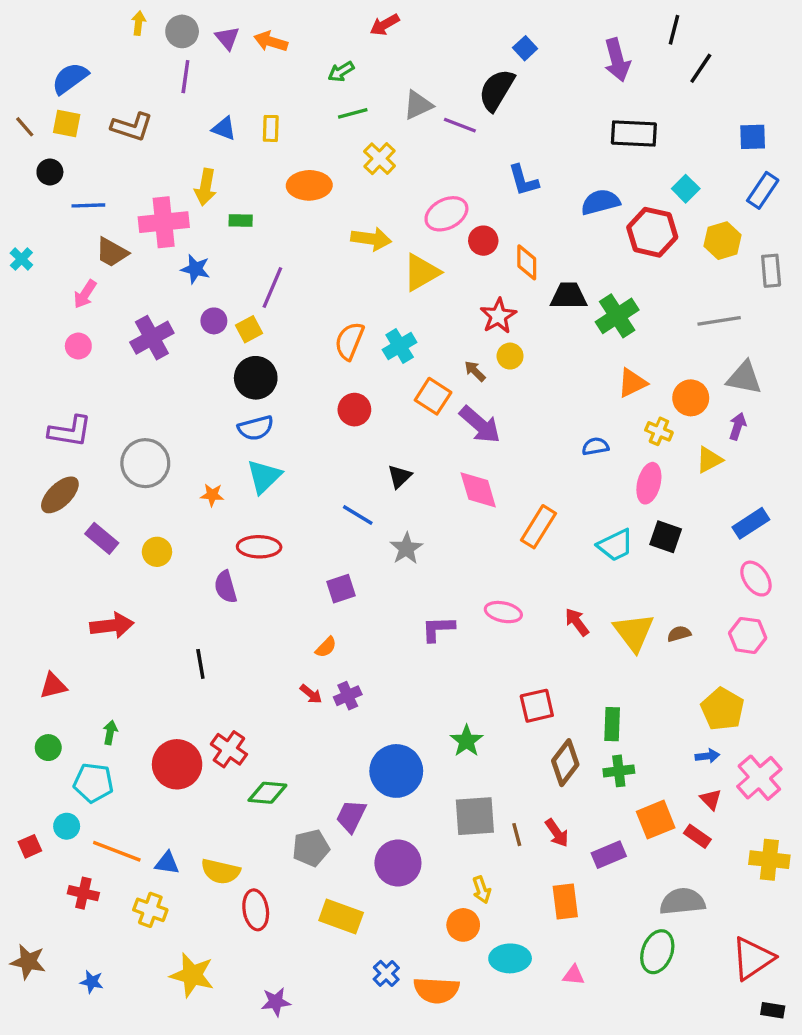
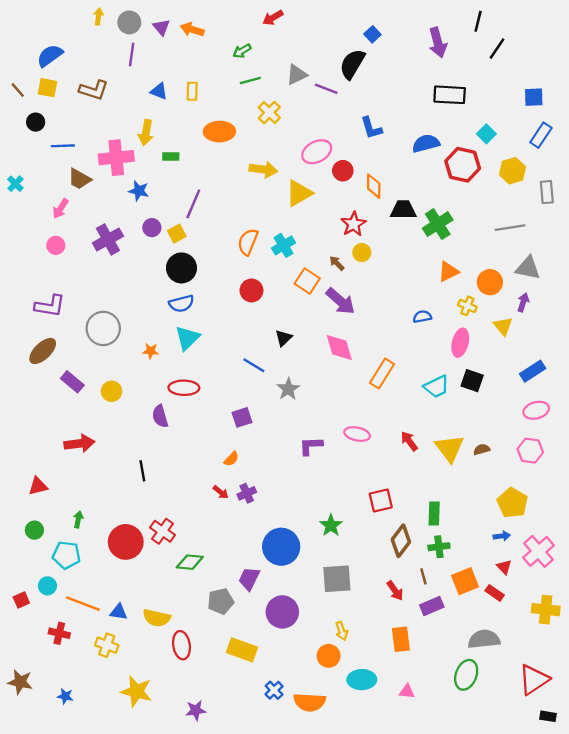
yellow triangle: (709, 460) -> (503, 326), turned -42
pink ellipse: (756, 579) -> (536, 410), turned -70
brown line: (517, 835) -> (423, 576), moved

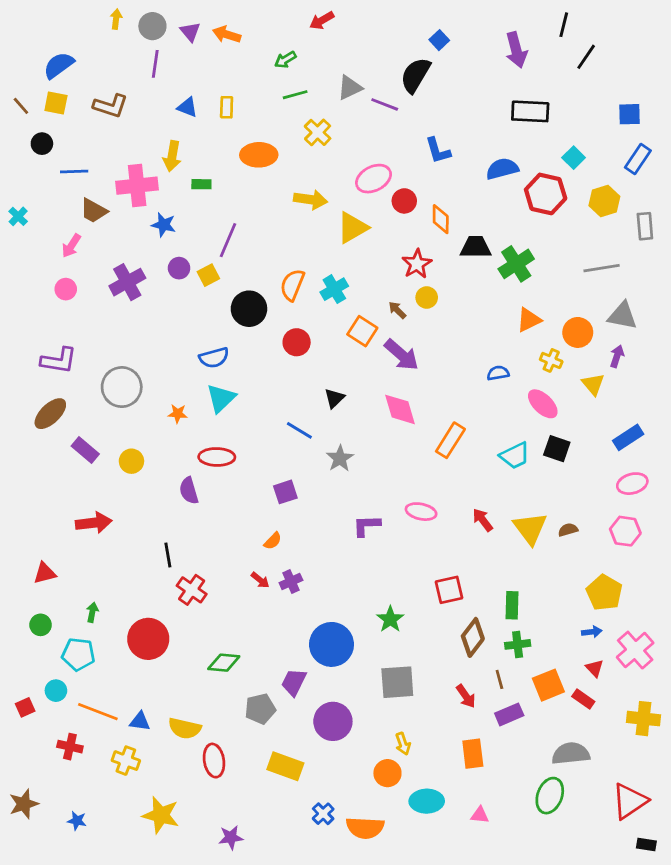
black circle: (181, 268) -> (249, 309), moved
pink ellipse: (460, 343) -> (543, 404), turned -60
red cross: (163, 531) -> (192, 590), moved
brown star: (20, 682) -> (24, 804), turned -30

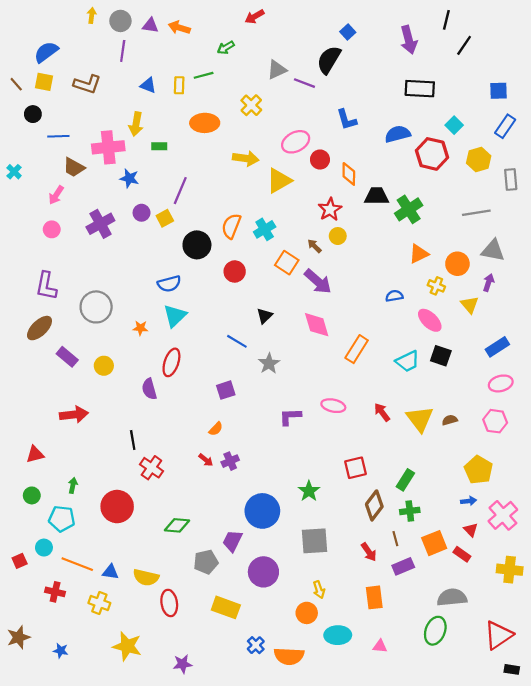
purple triangle: (190, 32) -> (150, 25), turned -42
green line: (295, 95) -> (204, 75), moved
purple L-shape: (59, 360) -> (46, 286), turned 92
red ellipse: (217, 457) -> (171, 362), turned -72
green rectangle: (512, 605) -> (405, 480), turned 30

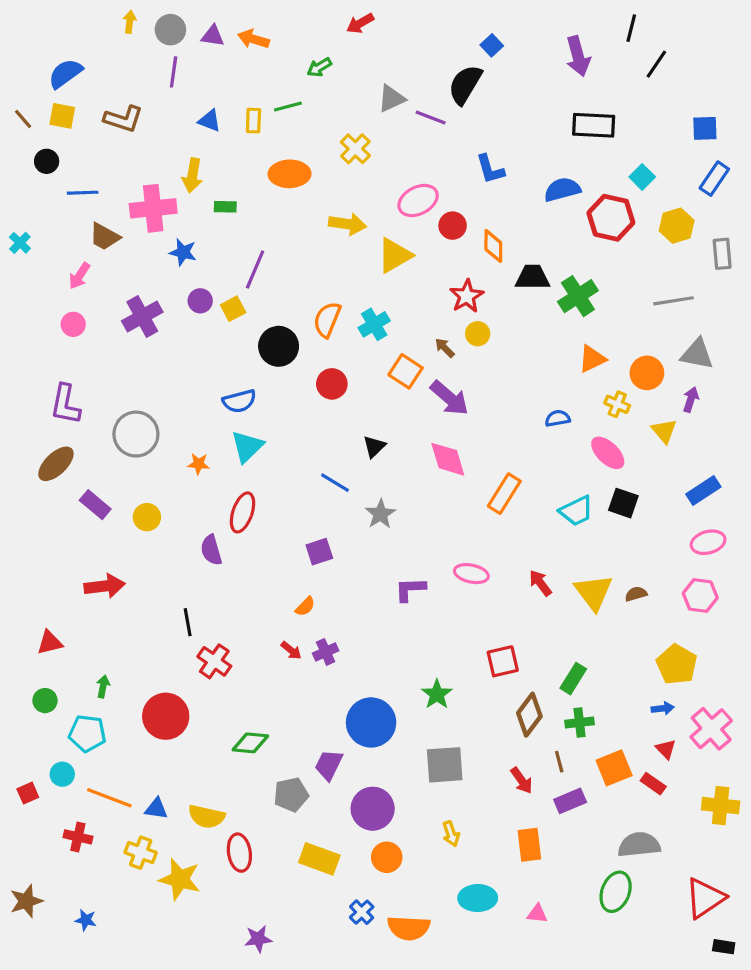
orange circle: (307, 613) -> (387, 857), moved
yellow star: (127, 646) -> (180, 879), moved

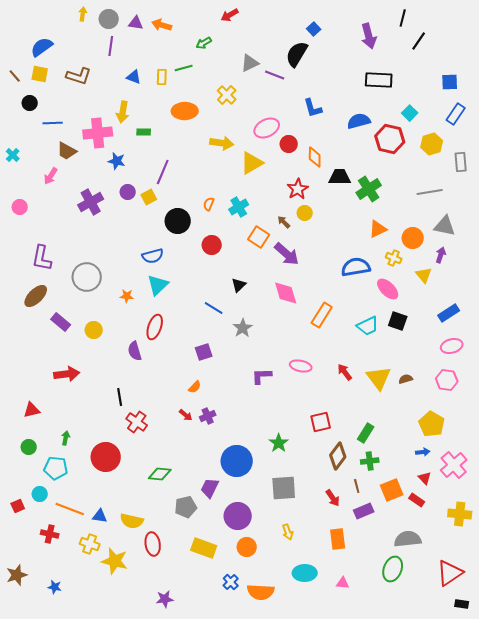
orange semicircle: (327, 320) -> (209, 204), size x0.6
pink circle: (73, 324) -> (20, 207), moved
blue semicircle: (558, 418) -> (356, 267), size x1.8

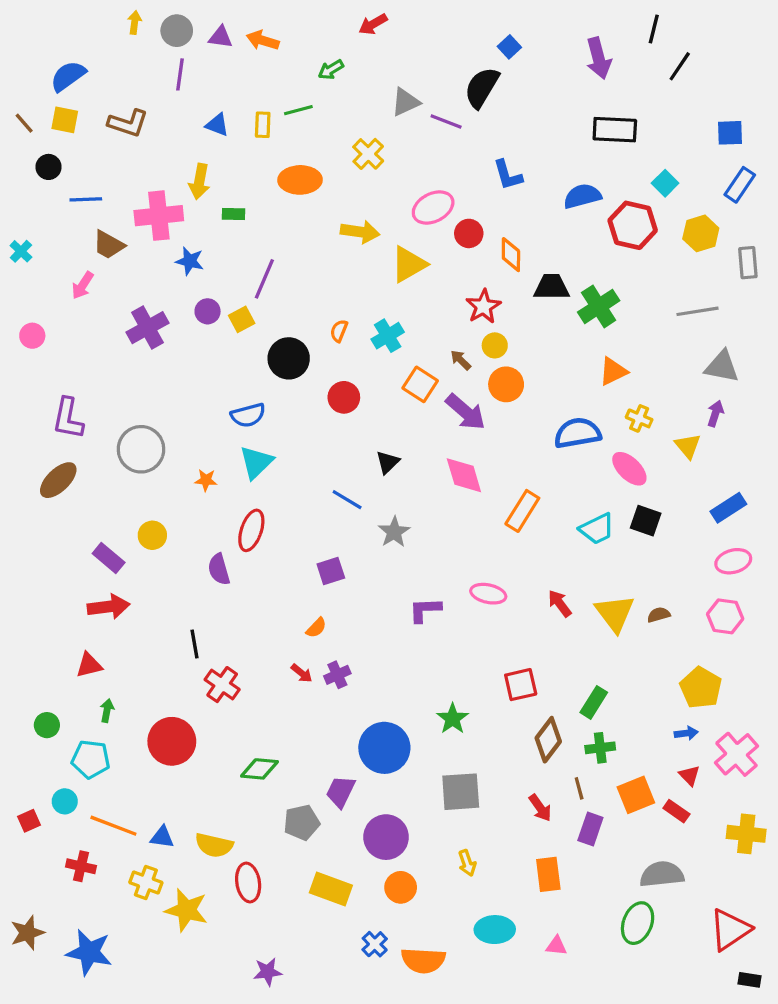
orange circle: (413, 238) -> (506, 384), moved
purple rectangle: (61, 322) -> (109, 558), moved
red triangle: (32, 410) -> (89, 665), moved
purple rectangle: (364, 511) -> (590, 829), turned -48
blue star: (55, 587) -> (89, 952), size x2.0

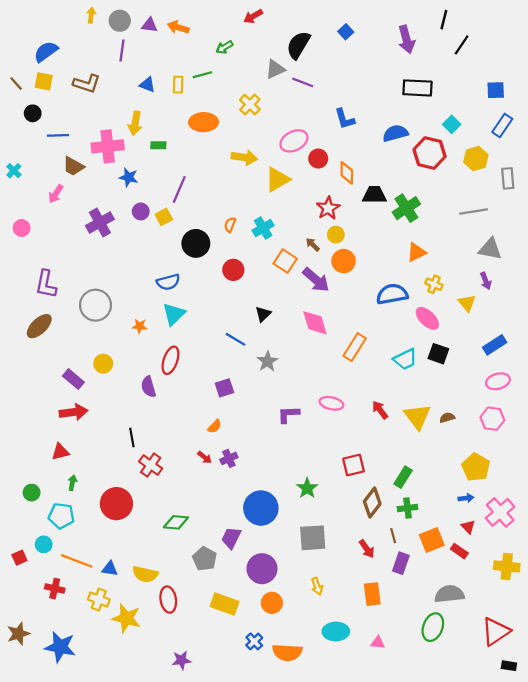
black semicircle: (482, 87) -> (298, 45), moved
purple arrow: (715, 414) -> (486, 281), turned 140
gray pentagon: (302, 822) -> (205, 559), turned -30

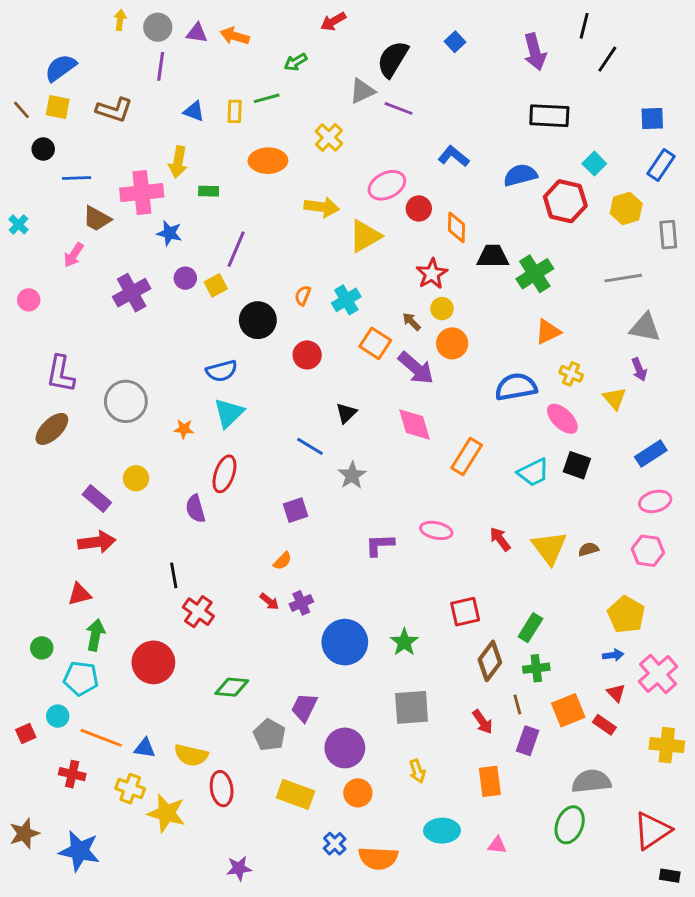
blue L-shape: (345, 119) -> (454, 156), turned 145
green arrow: (72, 483) -> (95, 635), size x1.5
blue circle: (261, 508) -> (345, 642), moved

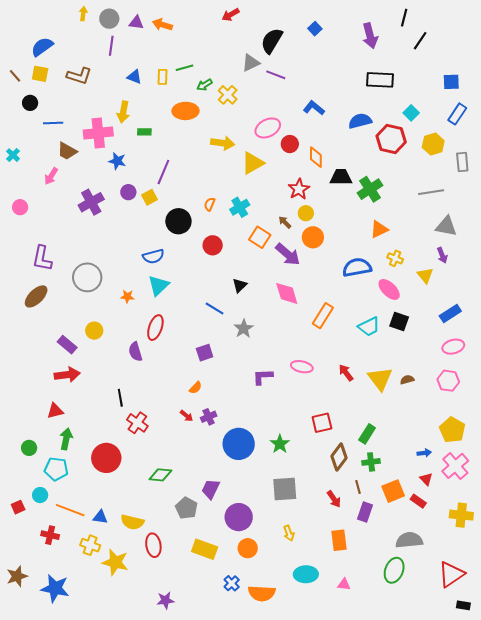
green arrow: (296, 62) -> (205, 85), moved
yellow pentagon: (626, 615) -> (452, 430), moved

